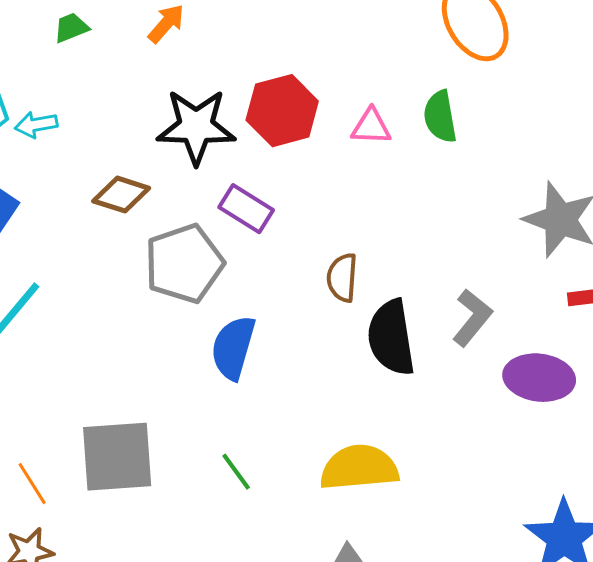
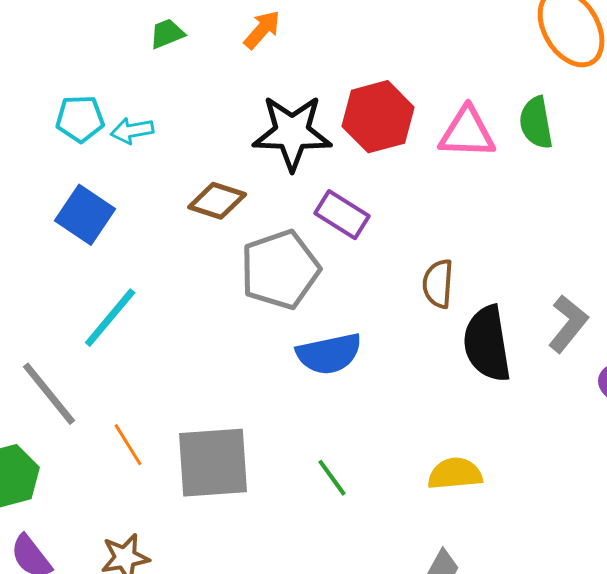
pink triangle: (371, 127) -> (467, 133), size x1.4
blue semicircle: (233, 348) -> (329, 354), turned -118
yellow semicircle: (359, 468) -> (455, 474), size x0.7
orange line: (32, 484) -> (128, 445), moved

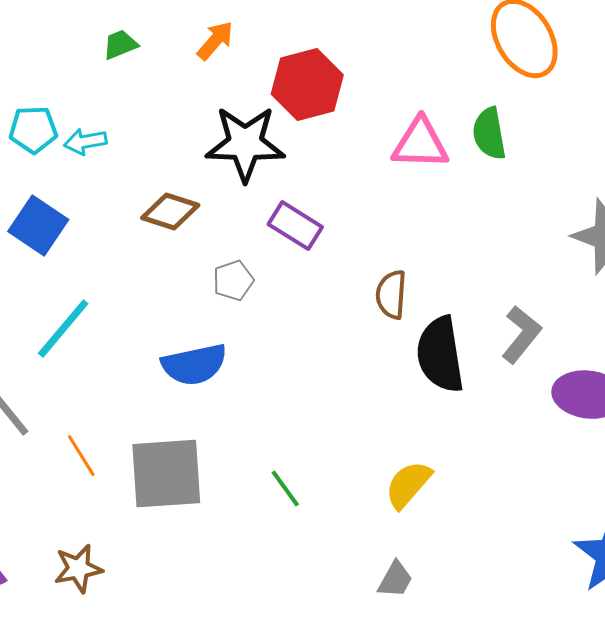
red hexagon: (378, 117) -> (307, 85), moved
gray pentagon: (280, 270) -> (233, 281), size x0.5
blue semicircle: (329, 354) -> (194, 365), moved
yellow semicircle: (455, 474) -> (408, 485), turned -44

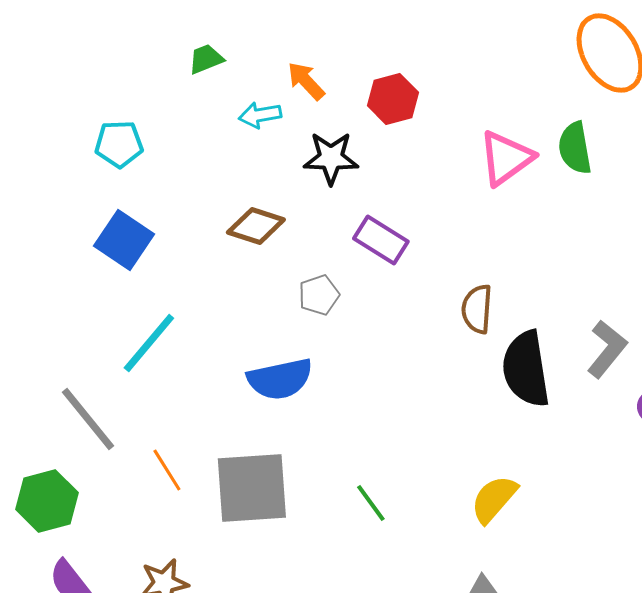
orange arrow: (215, 41) -> (306, 81), moved, turned -84
red hexagon: (307, 85) -> (393, 99), size x0.7
cyan arrow: (85, 142) -> (260, 115), moved
black star: (245, 144) -> (331, 158), size x0.7
pink triangle: (420, 144) -> (506, 158), turned -38

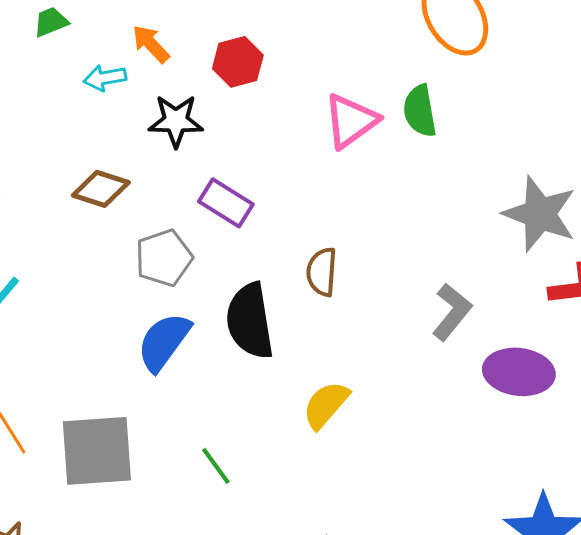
gray pentagon: (319, 295) -> (164, 258), size x1.4
black semicircle: (526, 369) -> (250, 321), moved
blue semicircle: (280, 379) -> (164, 342), moved, turned 138
yellow semicircle: (494, 499) -> (326, 405), moved

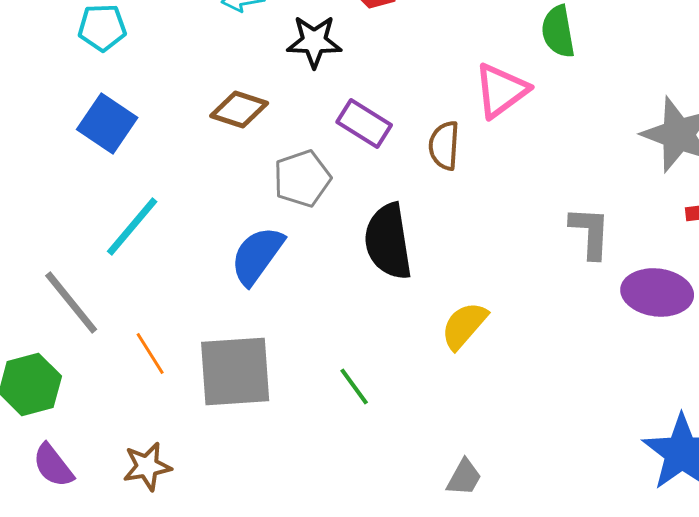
pink triangle: (351, 121) -> (501, 90), moved
brown semicircle: (322, 272) -> (444, 145), moved
gray L-shape: (452, 312) -> (590, 232), turned -36
blue semicircle: (164, 342) -> (257, 255), moved

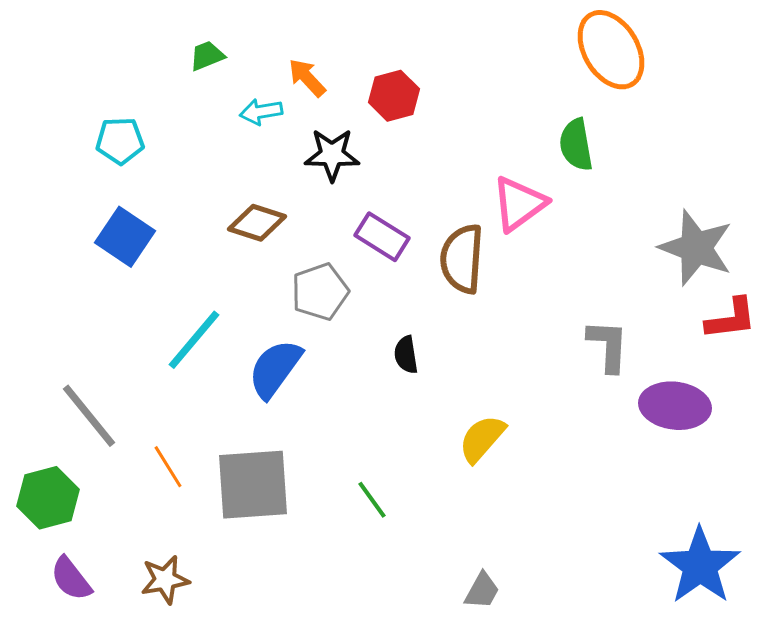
brown semicircle: (444, 145) -> (462, 259), size x1.4
cyan line: (132, 226) -> (194, 340), moved
black semicircle: (388, 241) -> (406, 355), size x0.5

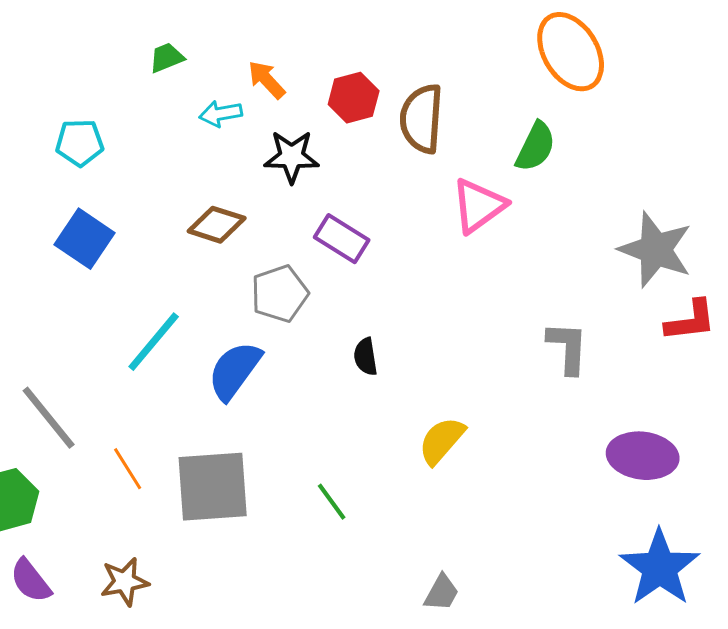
green semicircle: (576, 145) -> (536, 147), turned -144
brown semicircle: (462, 259) -> (422, 119), moved
purple ellipse: (675, 406) -> (643, 456), moved

